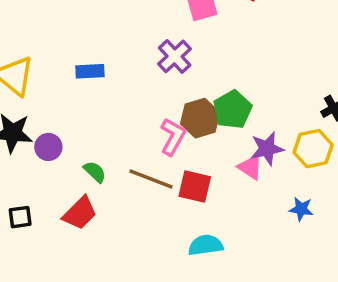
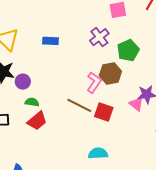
green pentagon: (233, 110) -> (128, 50), moved
green semicircle: (95, 172) -> (32, 102), moved, turned -40
cyan semicircle: (206, 245) -> (98, 153), moved

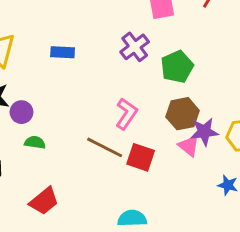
brown hexagon: (110, 73) -> (183, 114), moved
red trapezoid: (37, 121) -> (44, 201), moved

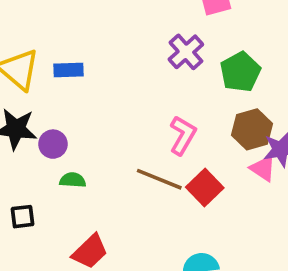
blue rectangle: (63, 52) -> (69, 70), moved
red square: (141, 157) -> (205, 188), turned 32

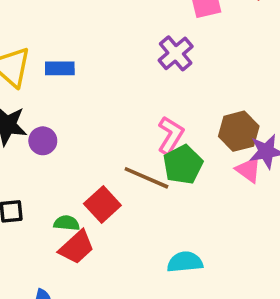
green pentagon: (240, 72) -> (183, 165), moved
green semicircle: (73, 180) -> (67, 223), moved
red square: (205, 188) -> (102, 205), moved

